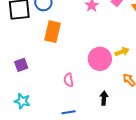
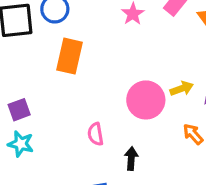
black arrow: (104, 98) -> (131, 158), moved
cyan star: (22, 101) -> (21, 144), moved

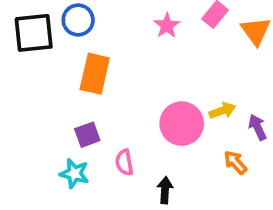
purple square: (19, 110) -> (87, 135), moved
cyan star: (21, 144) -> (74, 174), moved

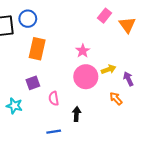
pink star: (167, 26) -> (83, 51), moved
cyan star: (74, 174) -> (14, 106), moved

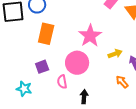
pink star: (83, 51) -> (90, 36), size x1.6
pink circle: (86, 77) -> (77, 63), moved

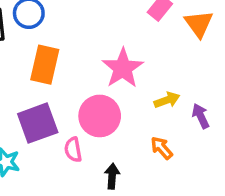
purple square: (42, 67) -> (38, 123), size x1.6
orange arrow: (122, 82) -> (162, 148), moved

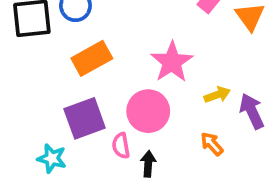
orange rectangle: (45, 65) -> (92, 58), turned 48
purple arrow: (201, 116) -> (252, 111), size x1.4
black arrow: (112, 176) -> (148, 164), moved

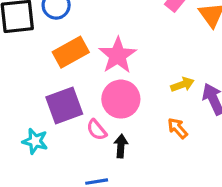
pink star: (172, 62) -> (118, 55), moved
pink semicircle: (121, 146) -> (97, 130), turned -30

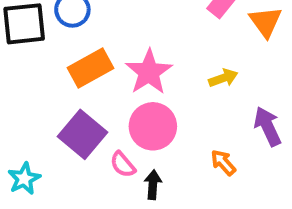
yellow arrow: (182, 84) -> (223, 78), moved
purple square: (64, 106) -> (82, 134), turned -30
cyan star: (35, 141) -> (24, 179), moved, turned 30

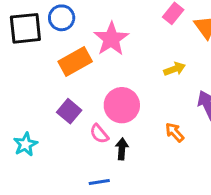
pink star: (149, 72) -> (111, 39), moved
purple square: (82, 134) -> (69, 111), size x0.7

